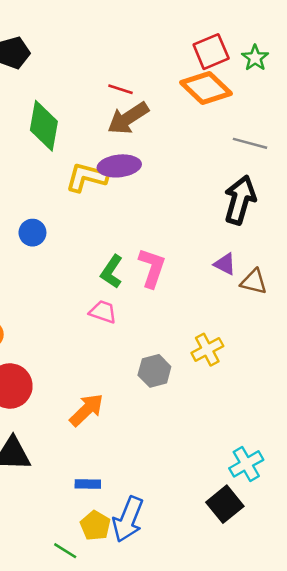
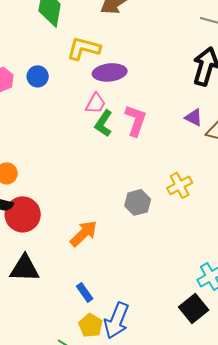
purple ellipse: (119, 166) -> (110, 72), moved
blue circle: (32, 233) -> (38, 76), moved
pink trapezoid: (103, 312) -> (96, 103), moved, turned 100
blue rectangle: (88, 484) -> (85, 292), turned 54

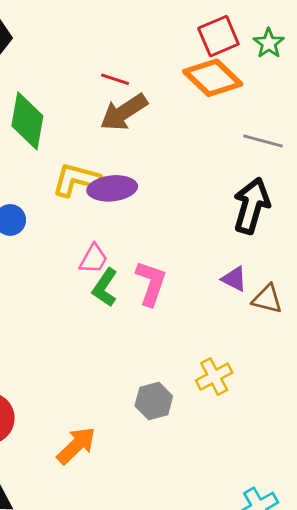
purple ellipse: (110, 72) -> (112, 188), moved

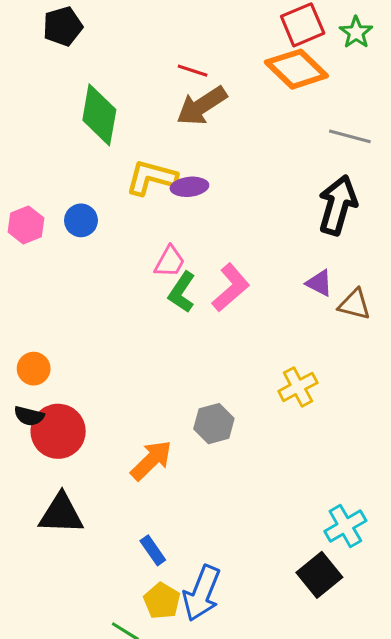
purple ellipse: (112, 188) -> (189, 187), size x0.7
pink L-shape: (151, 283) -> (231, 288), turned 30
gray hexagon: (154, 401) -> (214, 424), moved

